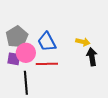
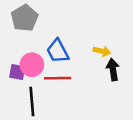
gray pentagon: (17, 37) -> (25, 18), moved

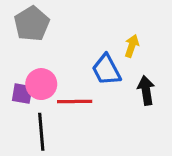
blue trapezoid: (58, 51) -> (106, 70), moved
yellow arrow: (102, 51) -> (132, 46), moved, turned -84

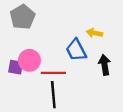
yellow arrow: (132, 46) -> (94, 33), turned -98
black line: (41, 132) -> (53, 95), moved

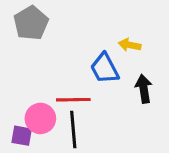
pink circle: (29, 60) -> (40, 118), moved
purple square: (16, 67) -> (22, 136), moved

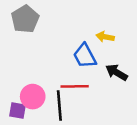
black arrow: (144, 89) -> (117, 72), turned -50
red line: (73, 100) -> (75, 86), moved

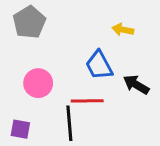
yellow arrow: (105, 37) -> (123, 30), moved
pink circle: (33, 97) -> (38, 83), moved

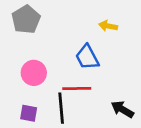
black arrow: (136, 85) -> (122, 109), moved
purple square: (20, 129) -> (29, 113), moved

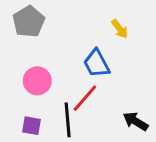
yellow arrow: (108, 26) -> (120, 29), turned -138
red line: (77, 89) -> (85, 98), turned -48

